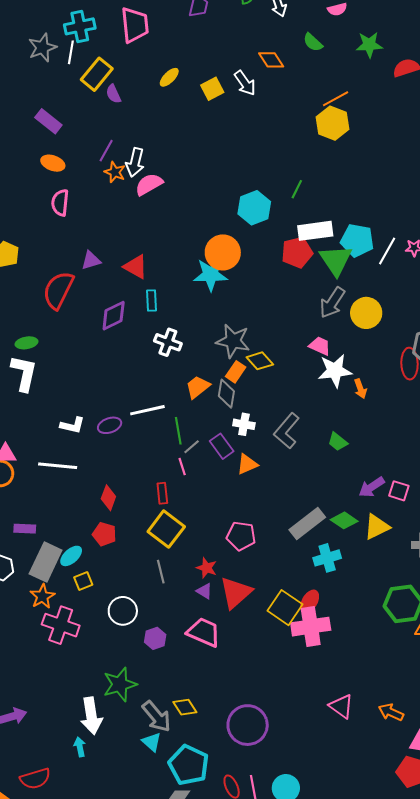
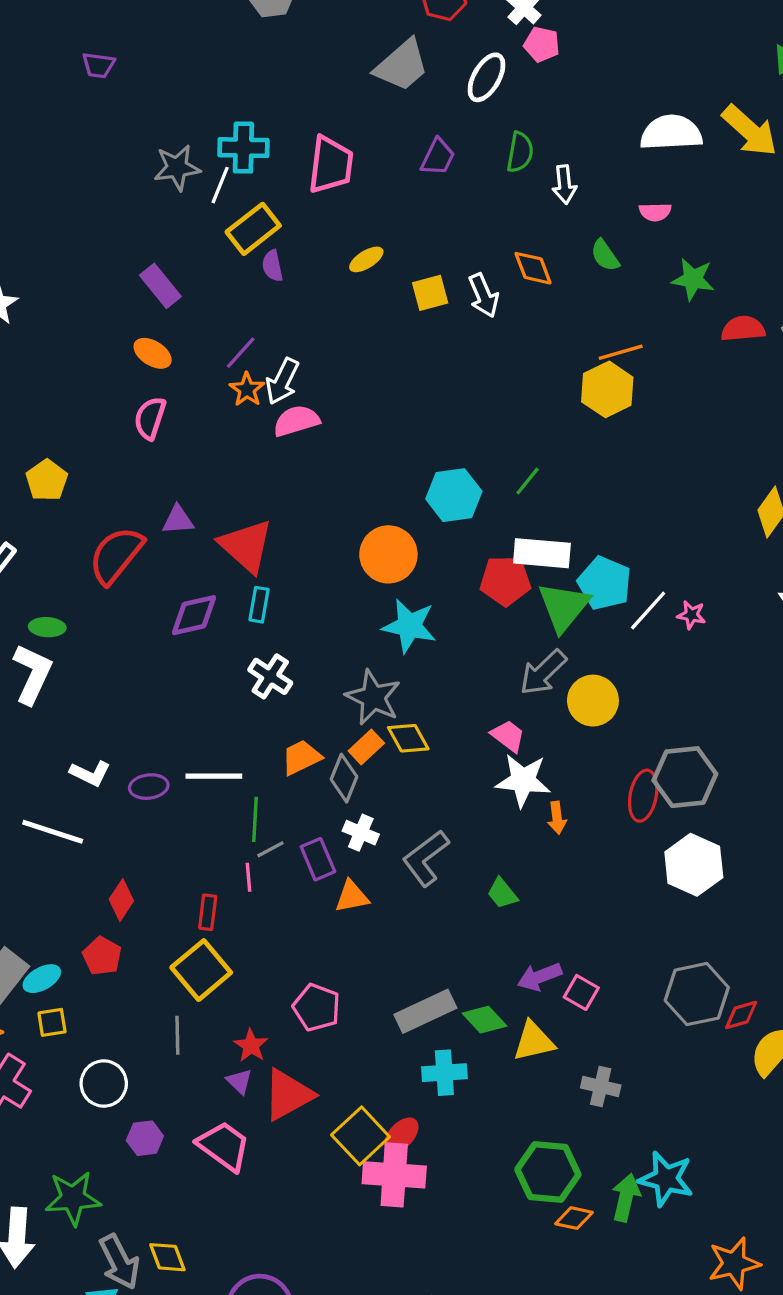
red triangle: (136, 267) -> (246, 546), size x1.4
cyan star: (211, 275) -> (409, 626), moved

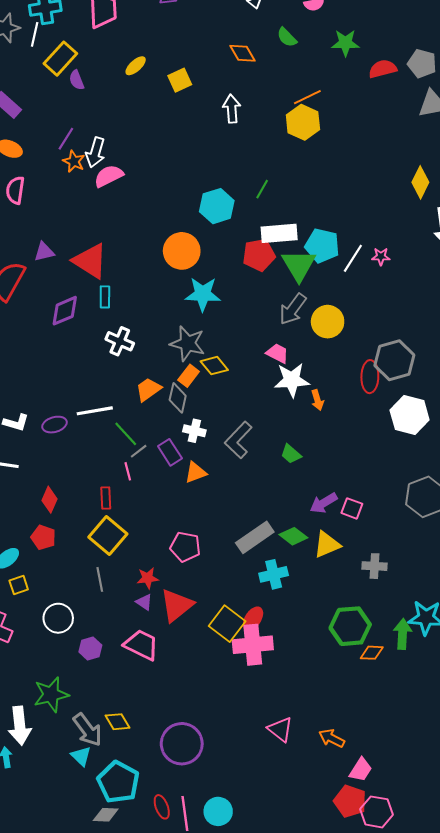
white arrow: (484, 295) -> (232, 109), moved, turned -152
green line: (255, 819) -> (126, 434), turned -36
red star: (251, 1045) -> (148, 578), turned -30

